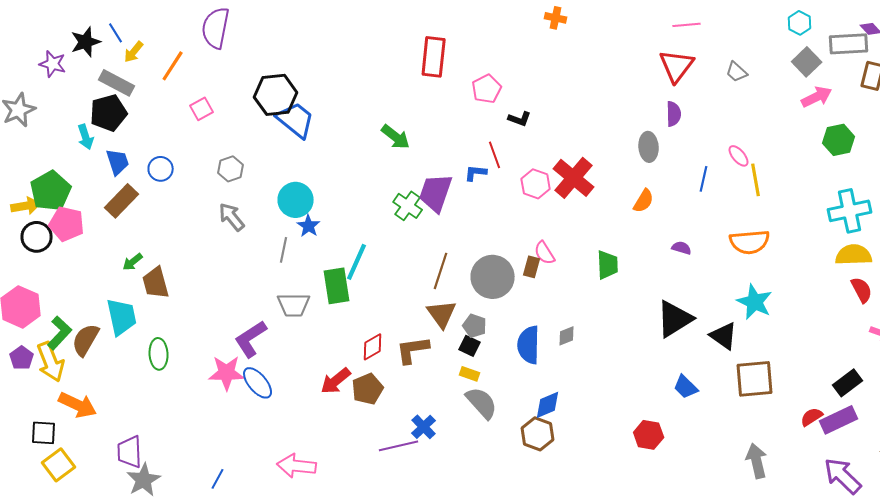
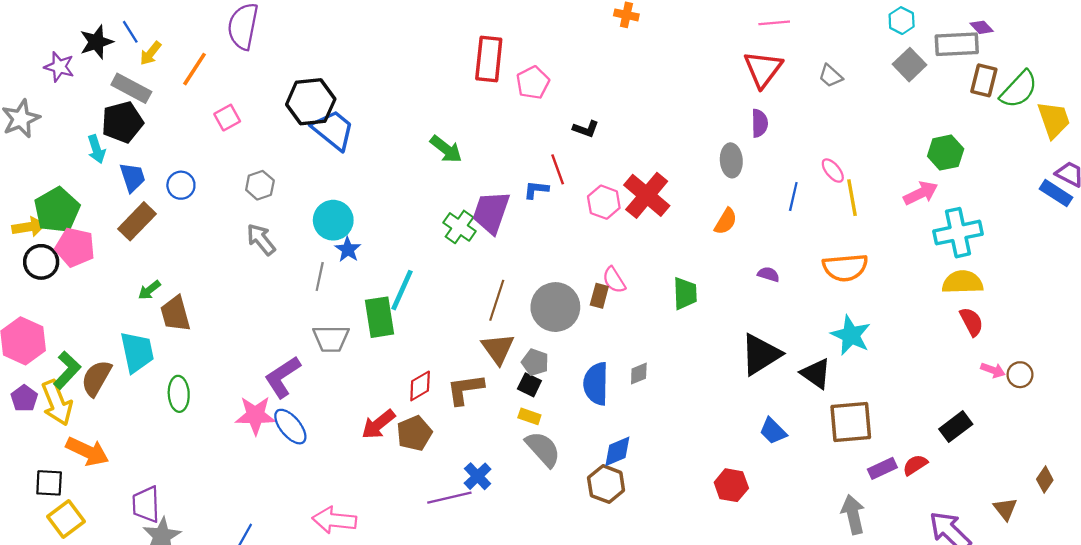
pink pentagon: (487, 89) -> (533, 83), moved
pink arrow: (817, 97) -> (921, 193), moved
purple rectangle: (839, 420) -> (882, 468), moved, size x0.7

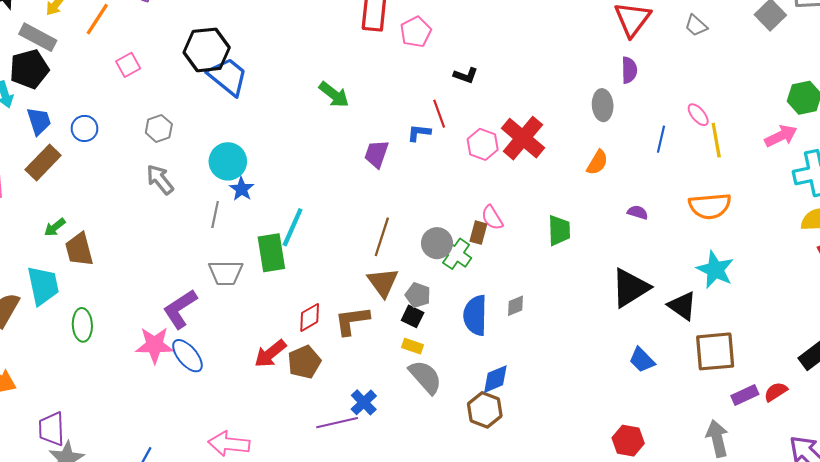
purple trapezoid: (491, 212) -> (376, 154), size x0.7
green cross: (460, 227) -> (456, 254), moved
gray circle: (555, 307) -> (437, 243), size x0.7
red hexagon: (731, 485) -> (628, 441), moved

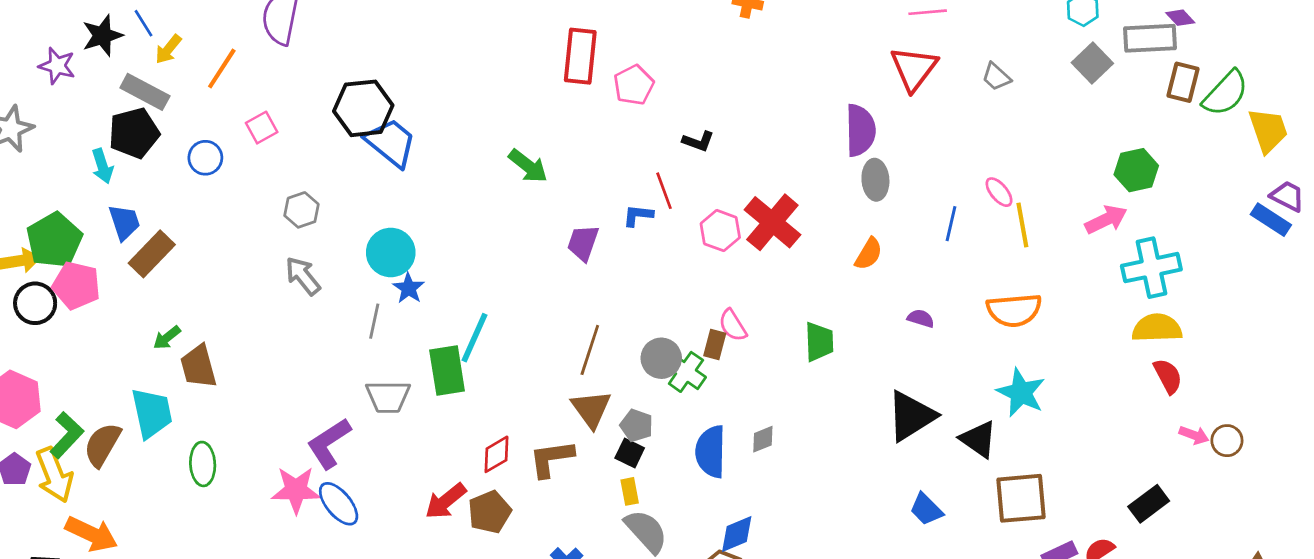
purple semicircle: (629, 70) -> (860, 130), moved, size x1.5
blue trapezoid: (39, 121) -> (124, 222), moved
blue circle: (84, 128) -> (205, 158), moved
yellow rectangle: (413, 346) -> (630, 491), turned 60

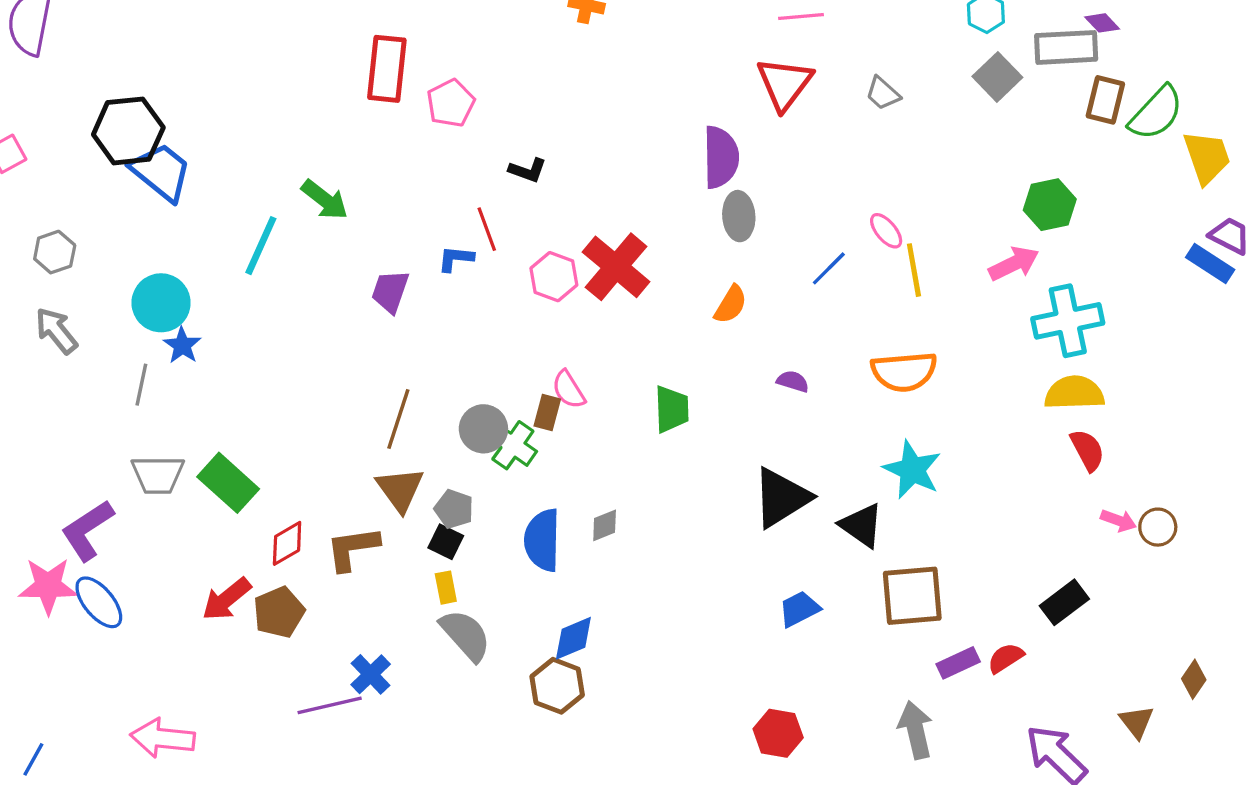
blue line: (951, 224) -> (829, 268), turned 32
cyan line: (474, 338) -> (261, 246), moved
green rectangle: (447, 371) -> (228, 483), moved, turned -39
blue trapezoid: (926, 509) -> (799, 609), turned 108

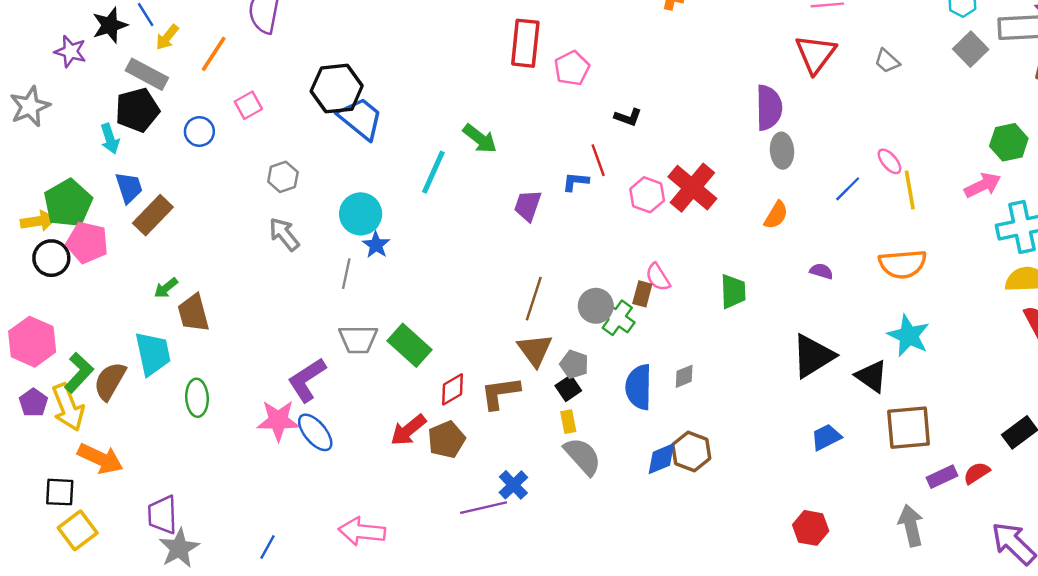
black square: (446, 542) -> (568, 388), turned 30
brown hexagon: (557, 686) -> (691, 451), moved

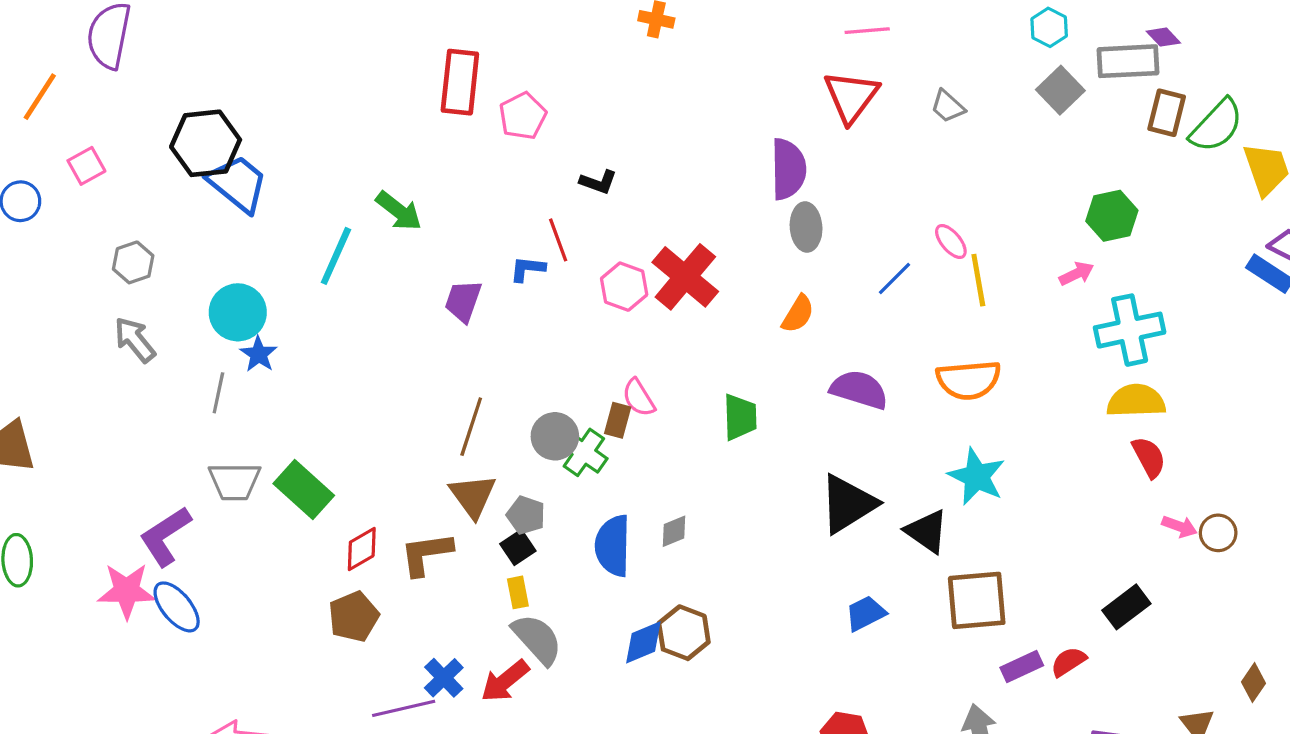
pink arrow: (983, 185) -> (1076, 274), size x0.7
purple semicircle: (821, 271) -> (859, 390), size x1.8
red arrow: (408, 430) -> (505, 681), moved

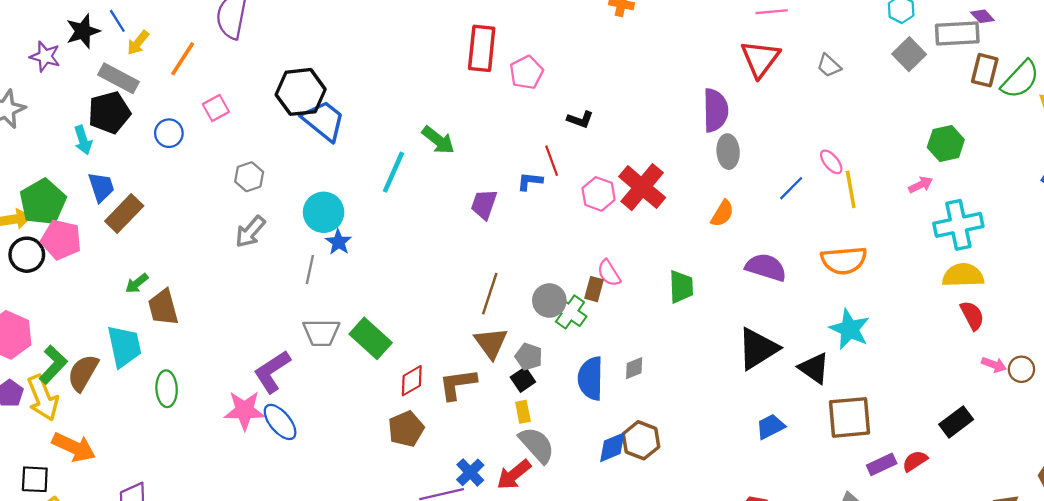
gray arrow: (135, 340) -> (250, 232), turned -100

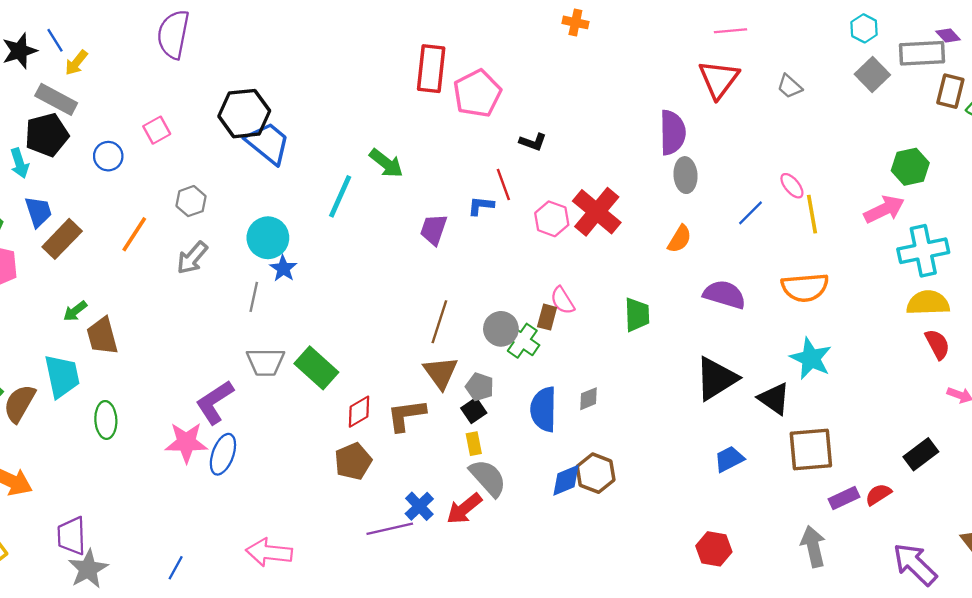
orange line: (183, 59) -> (134, 234), moved
pink pentagon: (526, 72) -> (477, 93), size x1.4
pink arrow: (921, 185) -> (884, 209), size x1.6
blue ellipse: (280, 422) -> (223, 454), turned 60

